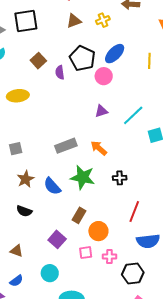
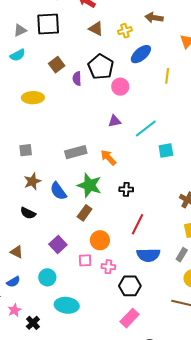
brown triangle: (74, 21) -> (96, 29), turned 42
blue ellipse: (115, 54) -> (141, 54), moved
brown rectangle: (79, 215) -> (85, 213), moved

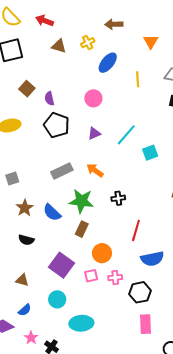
black pentagon: (101, 67) -> (57, 125), moved
purple square: (58, 245) -> (62, 265), size x1.4
pink rectangle: (130, 318) -> (146, 324), turned -36

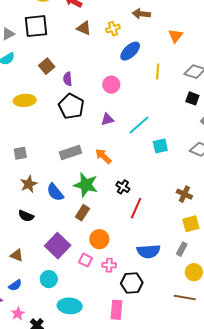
black cross: (118, 198) -> (123, 187), turned 32
red line: (136, 230) -> (136, 208), moved
pink square: (91, 276) -> (86, 260), turned 32
pink rectangle: (146, 324) -> (116, 310), moved

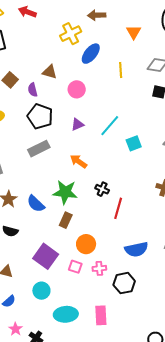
brown triangle: (84, 28) -> (50, 72), moved
yellow cross: (113, 29) -> (71, 34), size x1.5
gray rectangle: (70, 152) -> (39, 149), moved
pink rectangle: (116, 310) -> (101, 315), moved

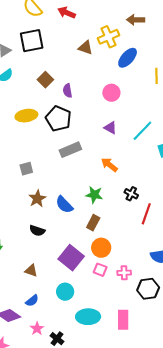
brown triangle: (50, 72) -> (86, 48), moved
black pentagon: (40, 116) -> (58, 119), moved
purple triangle: (78, 124) -> (110, 128), turned 48
green star: (65, 192) -> (94, 195), size x0.7
orange circle: (86, 244) -> (101, 248), moved

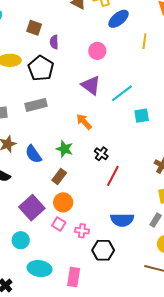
brown square: (45, 80) -> (34, 28), turned -35
purple triangle: (110, 128) -> (91, 85), size x1.5
gray rectangle: (70, 150) -> (36, 105), moved

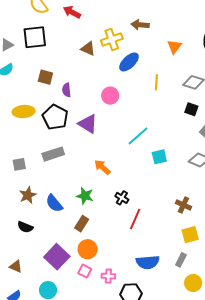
purple triangle: (91, 85) -> (88, 124), moved

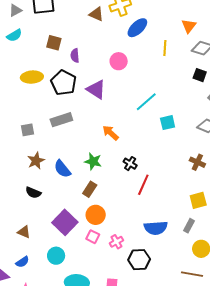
orange triangle: (174, 47) -> (189, 26), moved
brown cross: (183, 205) -> (197, 162), moved
pink cross: (108, 276) -> (116, 242), turned -32

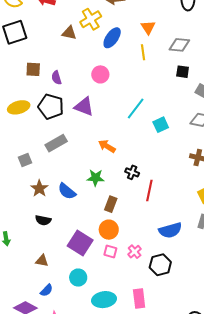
orange triangle: (189, 26) -> (148, 27), moved
brown rectangle: (90, 189) -> (111, 204), moved

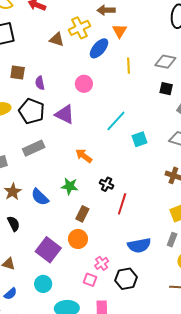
orange triangle: (148, 27) -> (120, 31), moved
black semicircle: (43, 220) -> (14, 224), turned -133
pink square: (110, 252) -> (90, 280), moved

